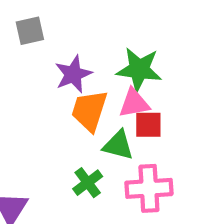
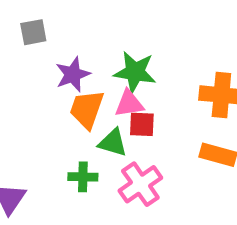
green cross: (88, 183) -> (83, 177), turned 36
pink cross: (149, 188) -> (140, 184), turned -33

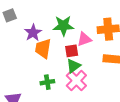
pink triangle: (129, 104) -> (84, 39), moved
green triangle: (113, 143) -> (74, 66), moved, turned -42

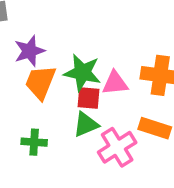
green star: (63, 26) -> (82, 73), moved
pink cross: (76, 81) -> (117, 147), moved

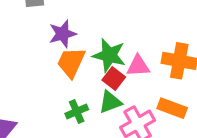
red square: (89, 98) -> (114, 78), turned 30
green cross: (34, 142) -> (77, 111), moved, turned -30

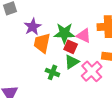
pink triangle: (138, 66) -> (84, 36), turned 42
green cross: (77, 111) -> (52, 72), turned -32

